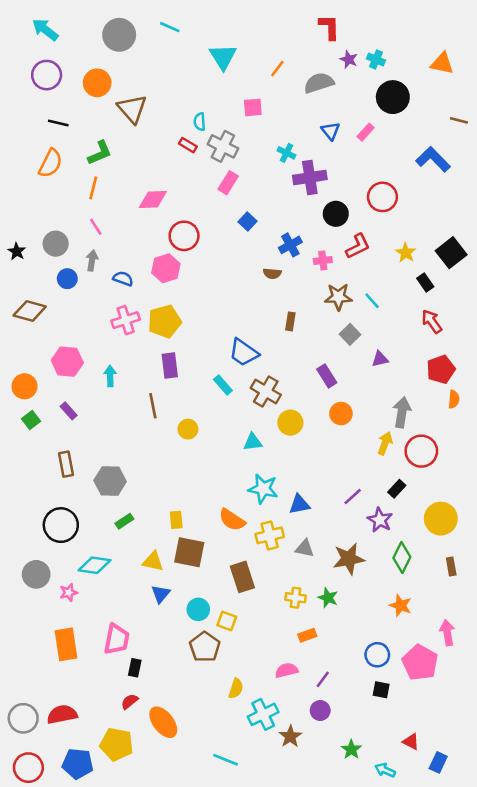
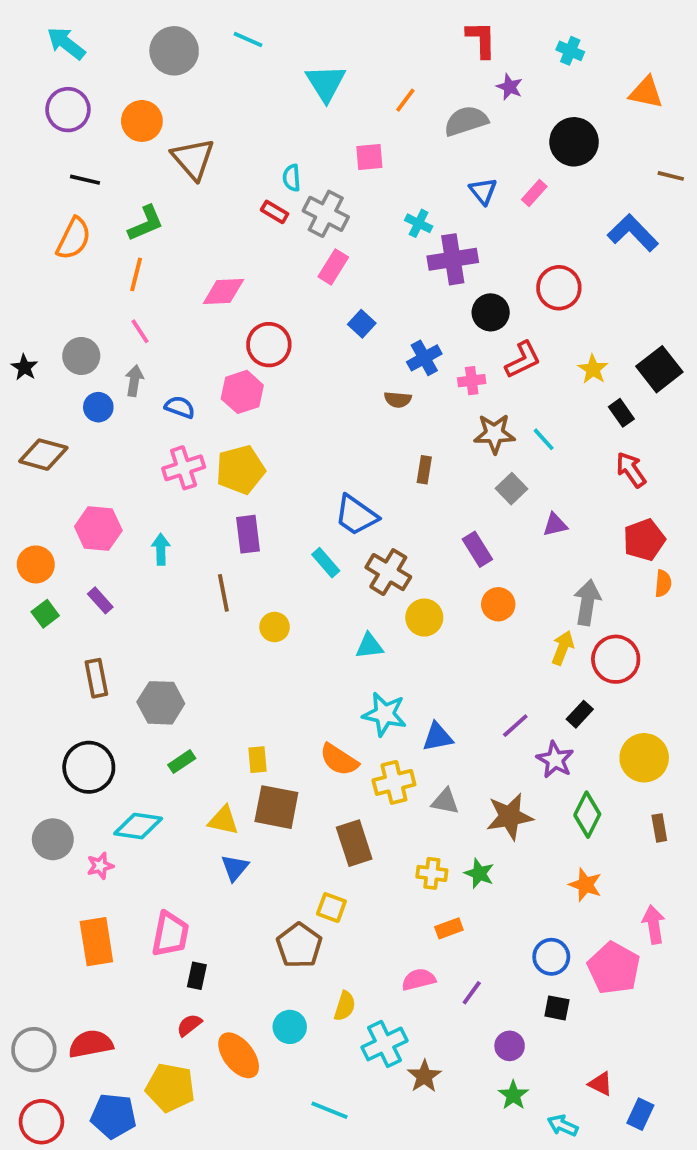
cyan cross: (376, 59) -> (570, 51), moved
cyan circle: (198, 609) -> (290, 1027), moved
purple circle: (320, 711) -> (510, 1046), moved

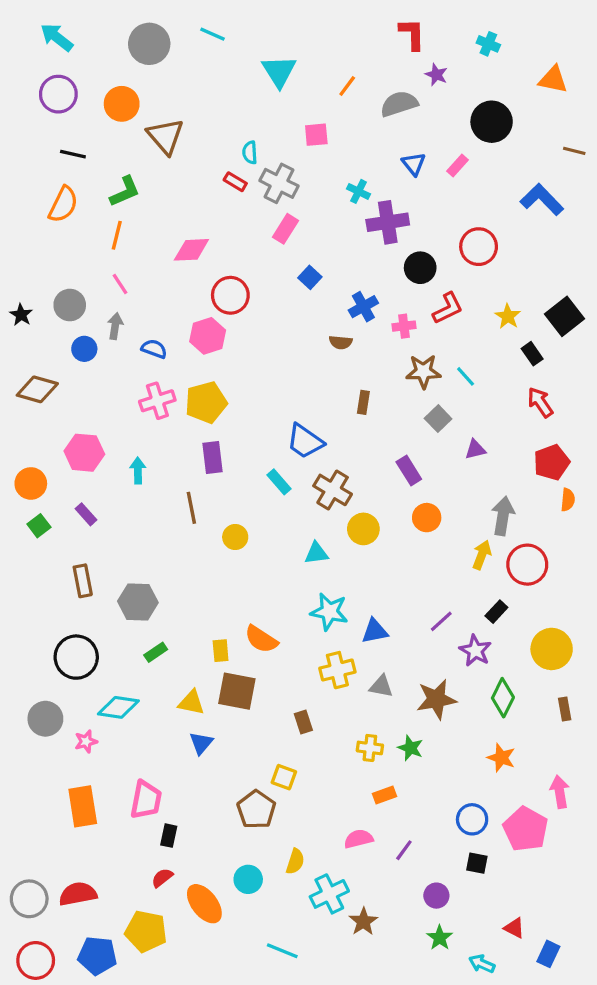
orange semicircle: (339, 760) -> (261, 639), moved
brown rectangle: (354, 843) -> (303, 722), size x0.6

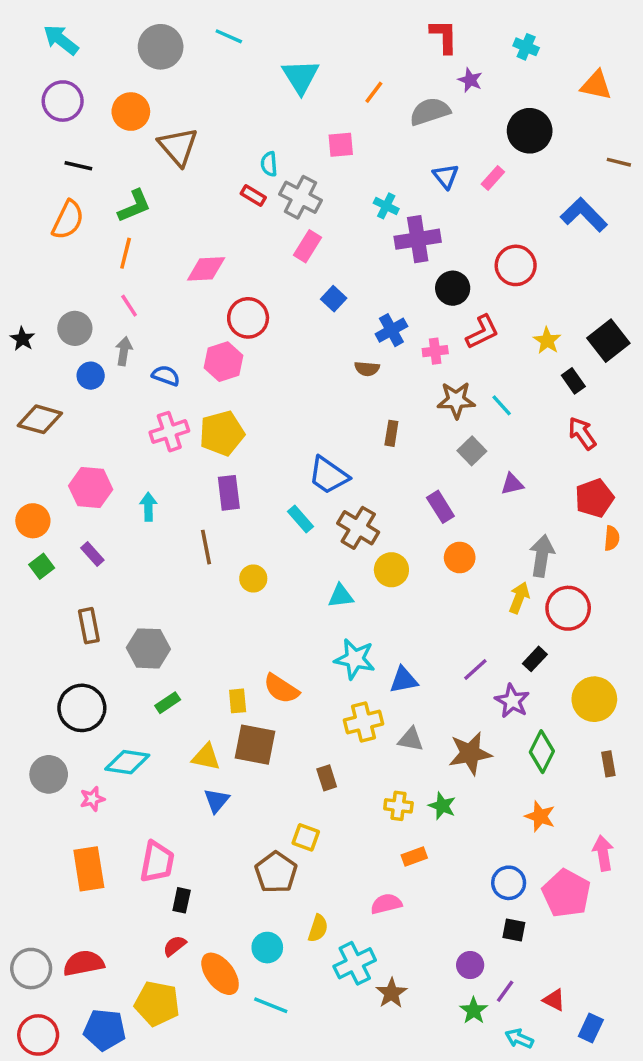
purple line: (404, 850) -> (505, 991), moved
cyan line: (282, 951) -> (271, 1005), moved

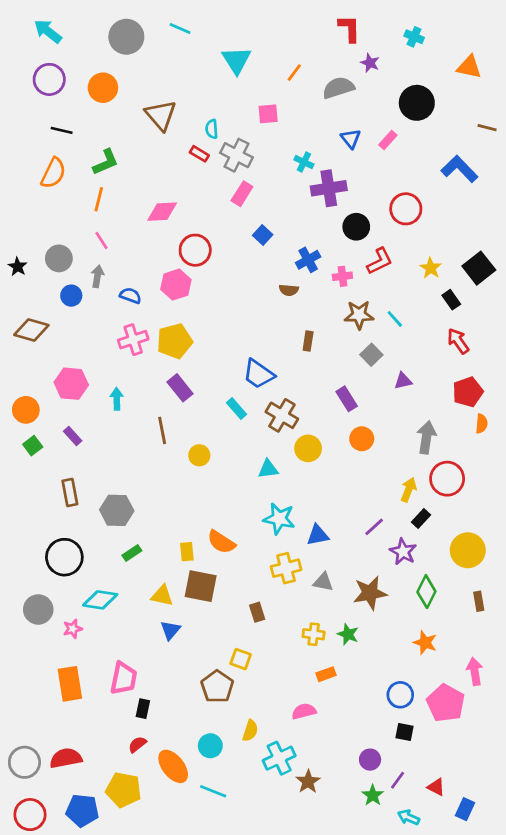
brown triangle: (178, 146) -> (161, 115), moved
purple rectangle: (229, 493) -> (180, 388), turned -32
yellow arrow: (519, 598) -> (409, 490), moved

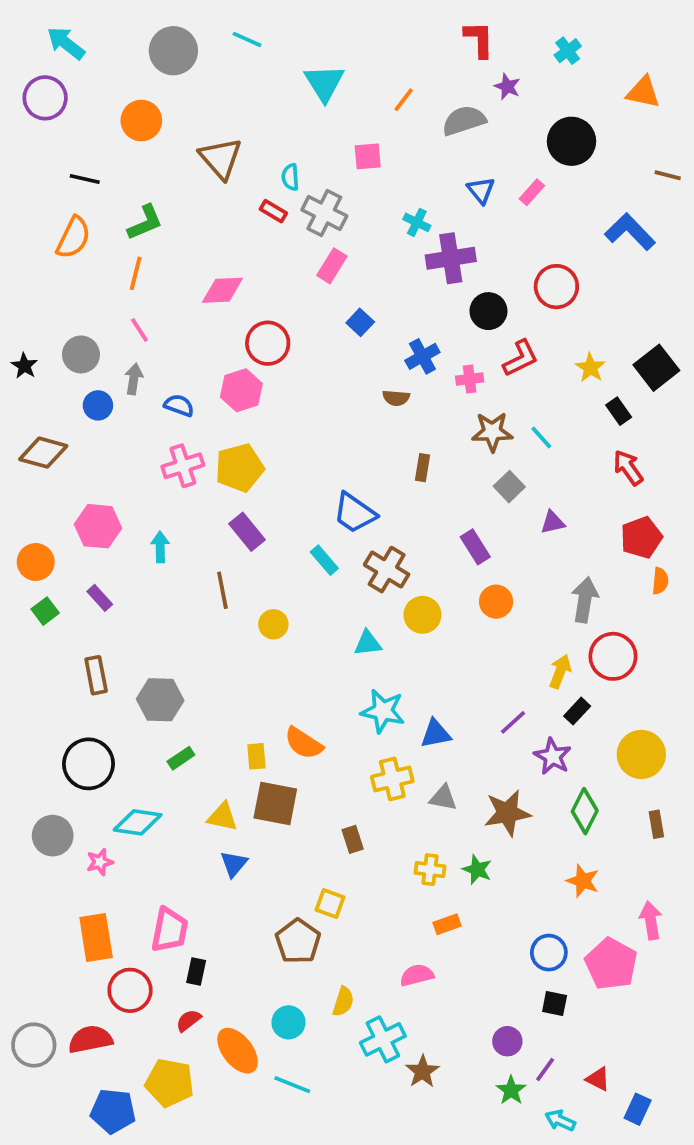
cyan cross: (414, 37) -> (568, 51), turned 30
purple circle: (49, 79) -> (45, 98), moved
red circle: (30, 815) -> (130, 990), moved

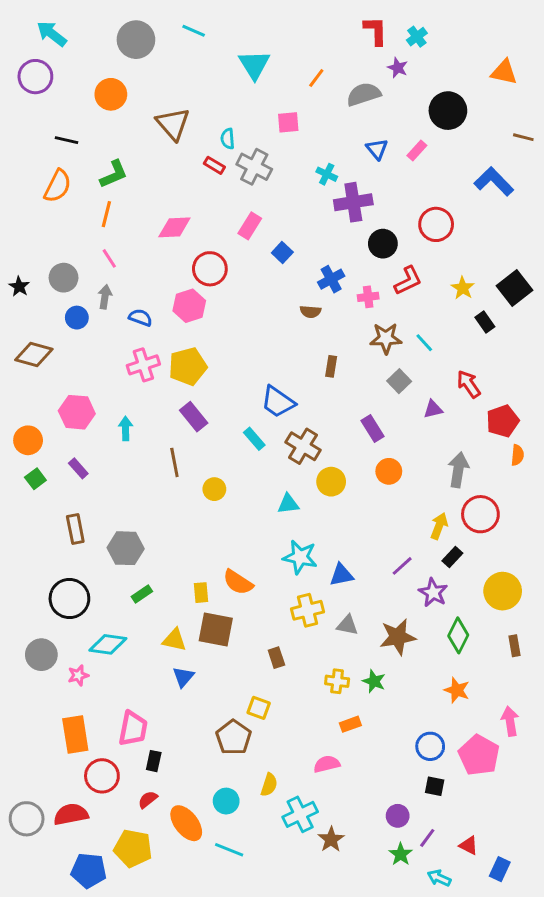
cyan cross: (568, 51) -> (417, 37), moved
pink rectangle: (332, 266) -> (250, 226), moved
red arrow: (628, 468) -> (469, 384), moved

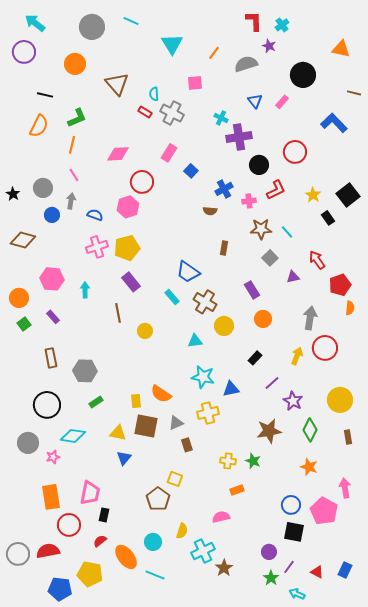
black rectangle: (452, 557) -> (255, 358), moved
gray triangle: (347, 625) -> (176, 423), moved, turned -35
black square: (435, 786) -> (294, 532), size x1.5
blue rectangle: (500, 869) -> (345, 570), moved

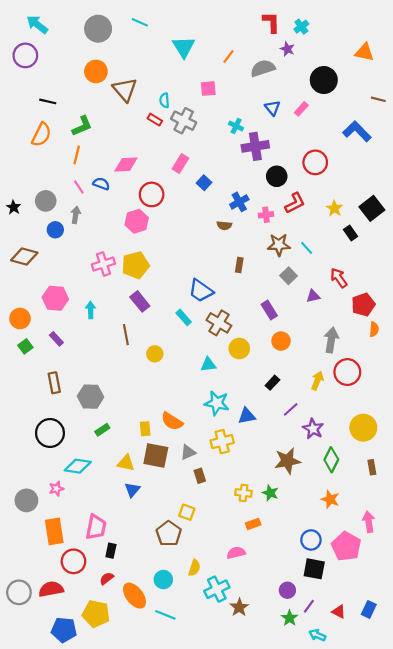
orange circle: (75, 64) -> (96, 71), moved
blue semicircle: (95, 215) -> (101, 184), moved
gray circle: (28, 443) -> (26, 500), moved

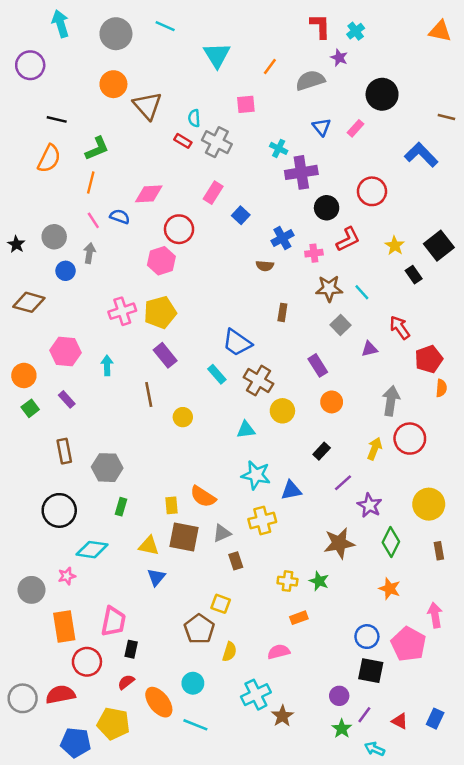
cyan arrow: (37, 24) -> (60, 24), moved, turned 35
orange triangle: (364, 52) -> (440, 31), moved
green rectangle: (102, 430) -> (121, 507), turned -40
yellow semicircle: (194, 568) -> (229, 652), moved

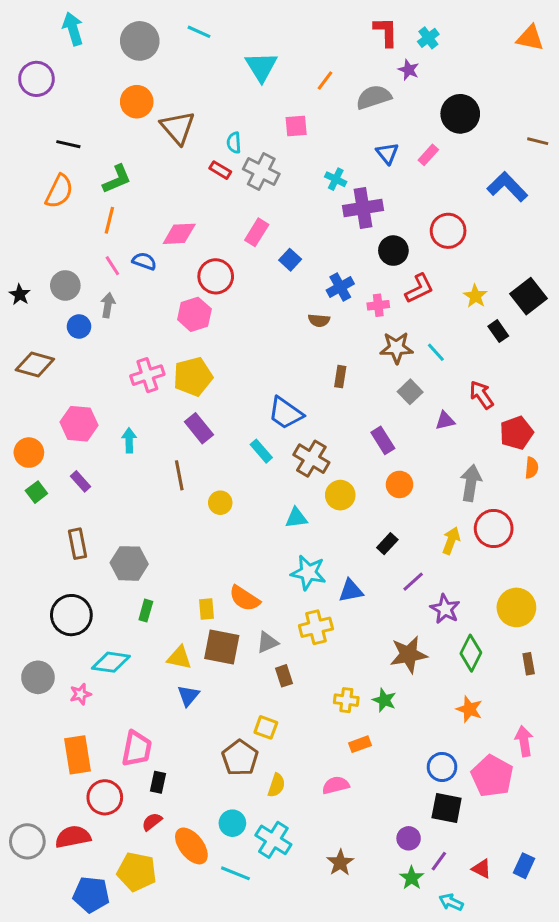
gray circle: (31, 590) -> (38, 677), moved
cyan cross: (256, 695) -> (273, 840), moved, turned -32

